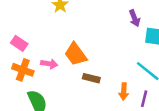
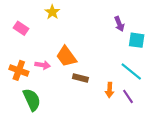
pink rectangle: (19, 43) -> (21, 28), moved
purple line: (144, 99) -> (128, 96), turned -48

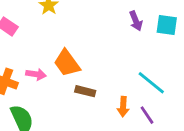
cyan square: (137, 40) -> (167, 25), moved

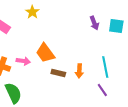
cyan line: (151, 83) -> (105, 67), turned 40
orange arrow: (123, 107) -> (79, 71), moved

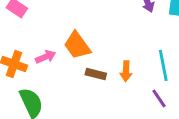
pink arrow: (23, 61) -> (46, 57), turned -32

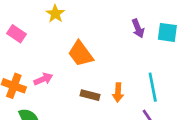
orange trapezoid: (77, 45) -> (81, 54), moved

